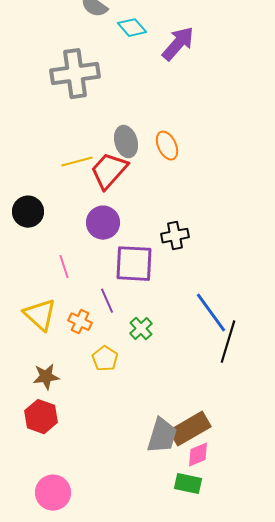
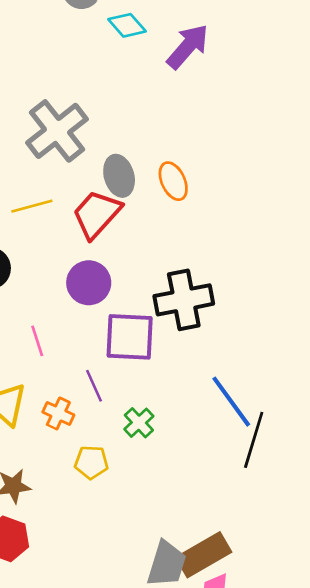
gray cross: (75, 74) -> (57, 131), moved, turned -30
yellow line: (77, 162) -> (32, 206), moved
black cross: (175, 236) -> (184, 300), size x1.6
yellow pentagon: (105, 359) -> (91, 462), turned -30

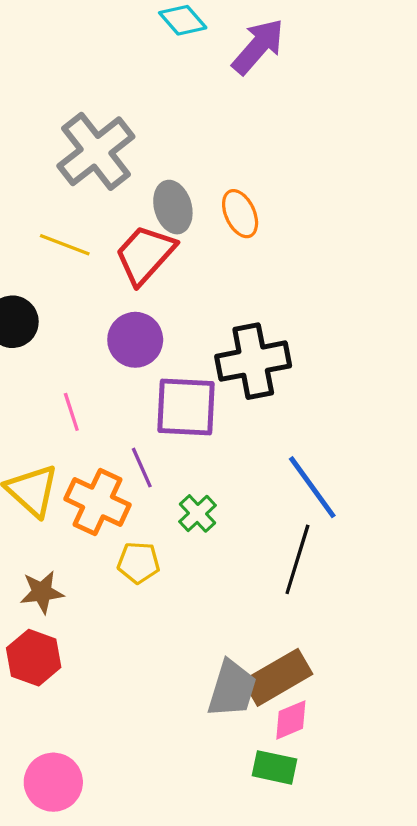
yellow line: (32, 206) -> (65, 245), turned 36
orange cross: (58, 413) -> (98, 502), size x1.6
black line: (254, 440) -> (297, 559), moved

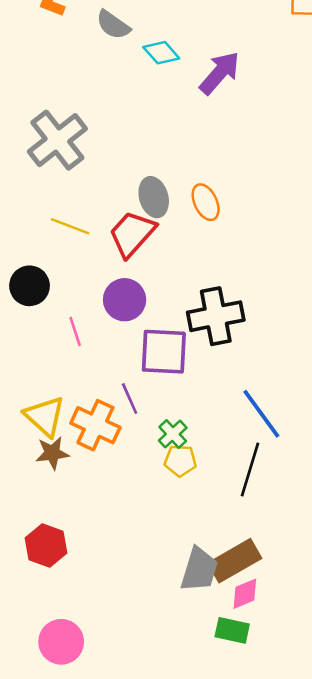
gray cross: (96, 151) -> (57, 140), moved
pink line: (71, 412) -> (75, 331), moved
yellow pentagon: (139, 563) -> (180, 461), moved
brown star: (42, 592) -> (52, 453), moved

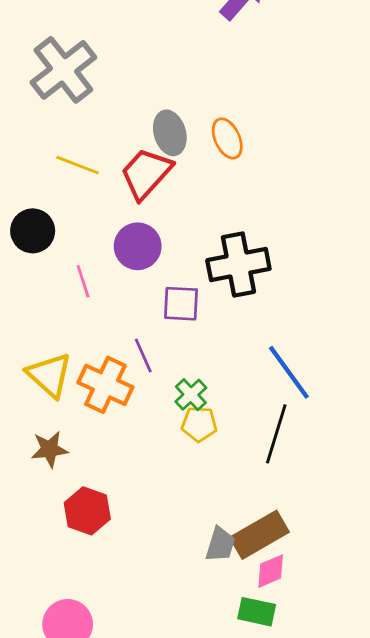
purple square: (164, 352) -> (181, 304), size x0.7
brown star: (52, 453) -> (49, 449), moved
red hexagon: (46, 546) -> (87, 511), moved
gray trapezoid: (199, 570) -> (220, 544), size x0.7

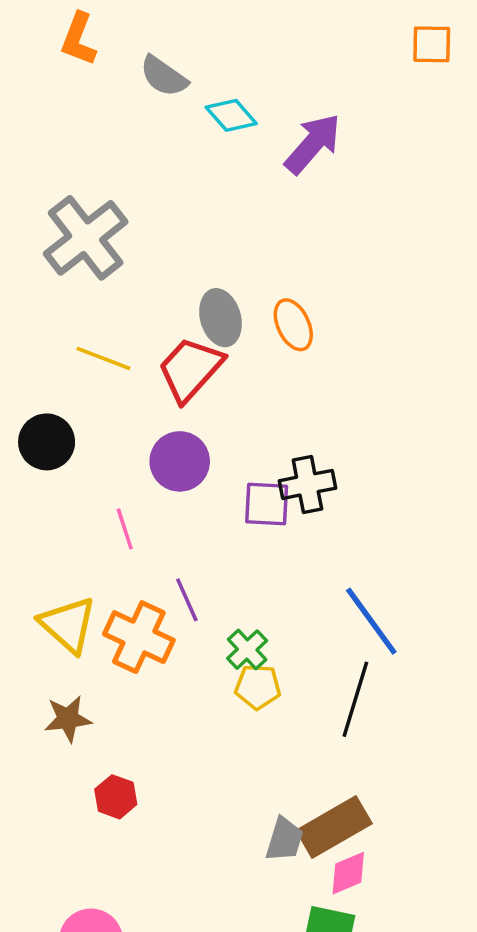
black cross: (238, 264) -> (307, 484), size x0.7
pink line: (83, 281) -> (125, 529), moved
purple square: (181, 304) -> (267, 504), moved
red hexagon: (87, 511) -> (116, 797), size x0.7

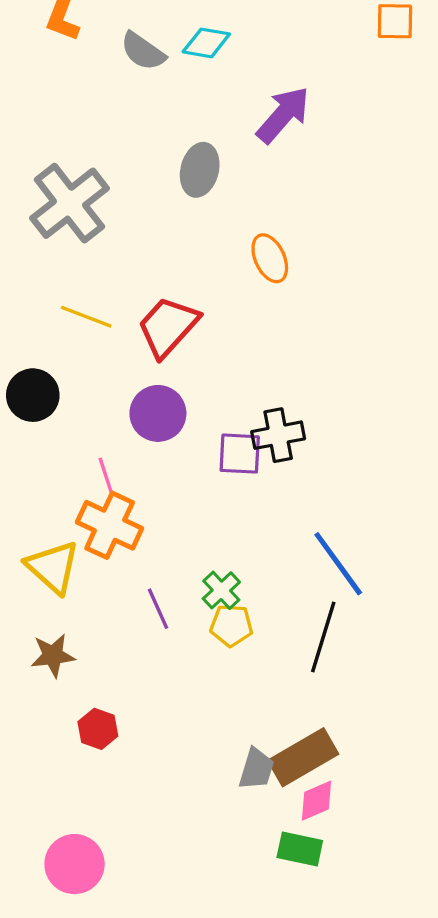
cyan diamond: (231, 115) -> (206, 43), moved, turned -39
gray ellipse: (221, 318) -> (200, 170), moved, turned 30
orange ellipse: (293, 325) -> (270, 258), moved
purple line: (187, 600) -> (158, 609), moved
orange cross: (139, 637) -> (110, 525), moved

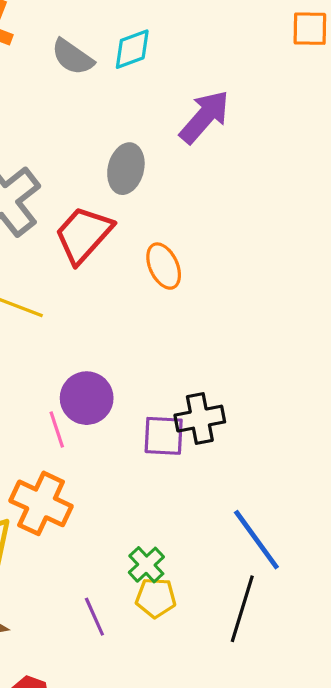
cyan diamond: (206, 43) -> (132, 49), turned -30
orange ellipse: (270, 258) -> (164, 266), moved
red trapezoid: (168, 327) -> (83, 235), moved
pink line: (106, 477) -> (57, 430), moved
purple line: (158, 609) -> (94, 617), moved

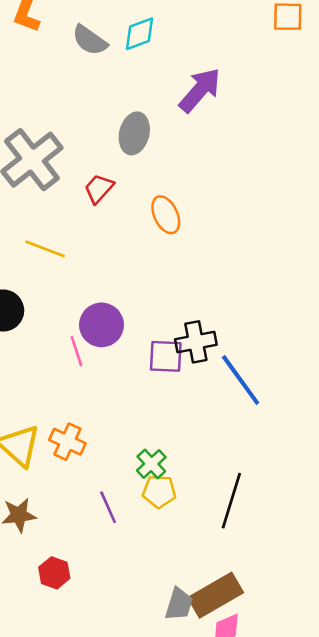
red trapezoid: (83, 235) -> (99, 188), size x0.6
orange cross: (41, 503) -> (67, 442), moved, size x0.7
blue line: (256, 540) -> (241, 380), moved

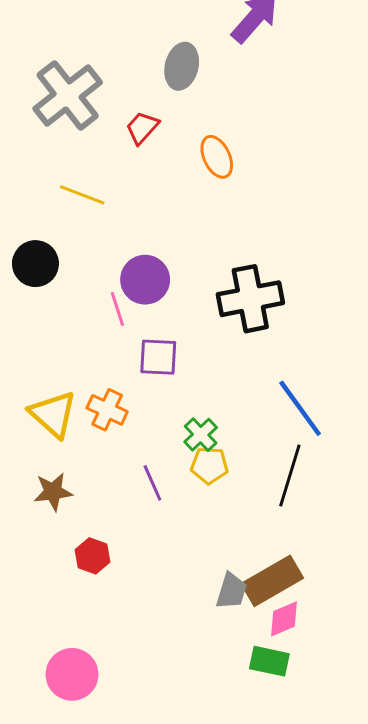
black cross: (196, 342) -> (250, 299), size x1.4
purple square: (166, 356) -> (158, 357), moved
blue line: (241, 380) -> (300, 408), moved

